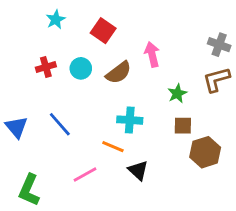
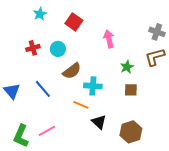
brown semicircle: (119, 73) -> (72, 71), moved
brown hexagon: (205, 152) -> (131, 132), moved
pink line: (85, 175) -> (47, 131), moved

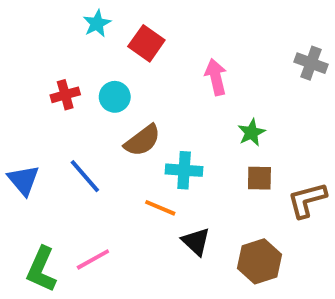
cyan star: (40, 14) -> (97, 23), moved
brown L-shape: (155, 57) -> (307, 200), moved

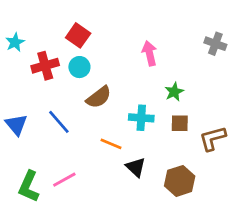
cyan star: (97, 23) -> (15, 42), moved
red square: (146, 43) -> (78, 35), moved
red cross: (65, 95) -> (45, 66), size x1.4
cyan cross: (184, 170) -> (141, 118), moved

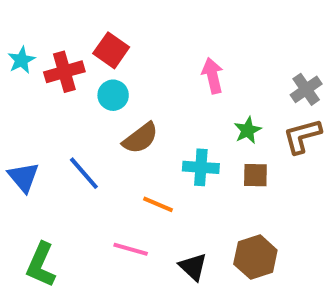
gray cross: (215, 44) -> (306, 89), moved, turned 35
red cross: (45, 66) -> (64, 72), moved
brown L-shape: (213, 138) -> (302, 136), moved
black triangle: (136, 167) -> (193, 267), moved
pink line: (64, 180) -> (131, 249), moved, turned 45

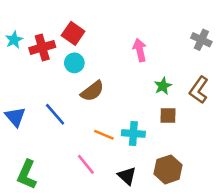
gray cross: (306, 89) -> (201, 40), moved, turned -30
brown L-shape: (302, 136) -> (199, 90), turned -40
cyan cross: (201, 167) -> (133, 133), moved
pink line: (131, 249) -> (86, 164), turned 35

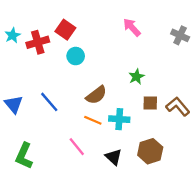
pink arrow: (140, 50) -> (132, 27), moved, turned -30
cyan circle: (74, 63) -> (76, 56), moved
green star: (163, 86) -> (136, 77), moved
brown L-shape: (199, 90) -> (178, 106), moved, turned 105
brown semicircle: (92, 91) -> (96, 95), moved

